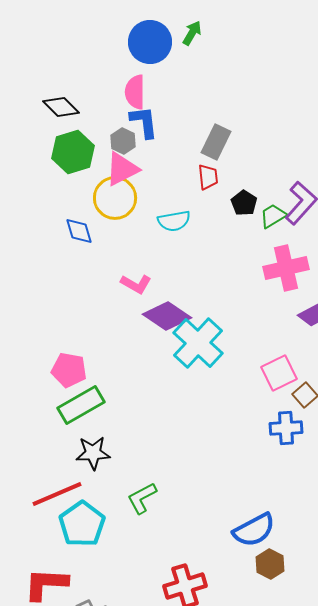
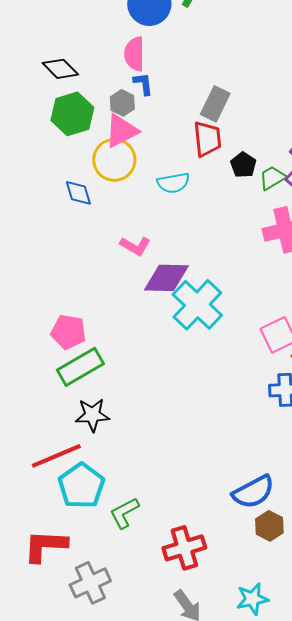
blue L-shape: (144, 122) -> (143, 84), size x0.7
red trapezoid: (208, 177) -> (207, 139), size x1.4
purple diamond: (167, 316) -> (166, 278), turned -33
green L-shape: (142, 498) -> (124, 513), moved

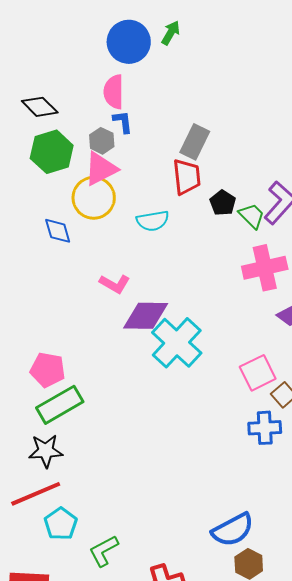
green trapezoid: (272, 178) -> (252, 216), turned 76
black star: (92, 415) -> (46, 451), moved
cyan pentagon: (81, 486) -> (61, 524), size x0.7

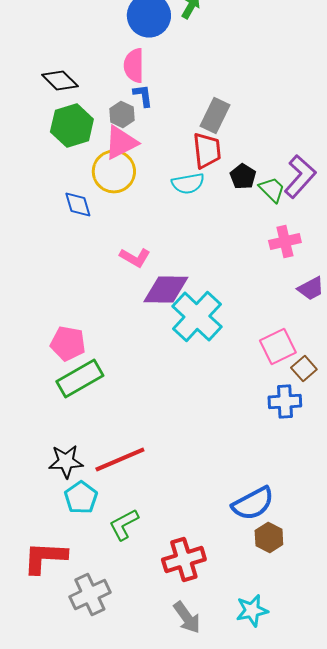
cyan semicircle: (153, 221) -> (188, 184), moved
pink cross: (265, 268) -> (285, 242), size x0.7
black star: (46, 451) -> (66, 462), moved
red line: (36, 494) -> (120, 460), moved

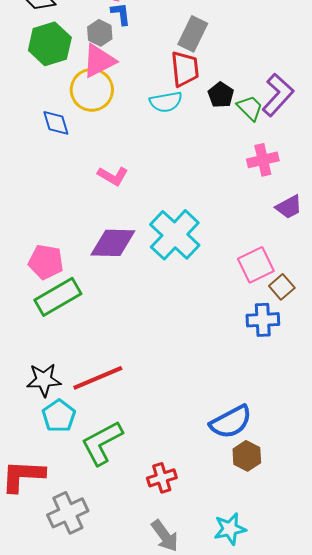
purple diamond: (166, 290) -> (113, 243), moved
green L-shape: (124, 524) -> (102, 443), size x1.4
red cross: (184, 560) -> (162, 478), size x0.7

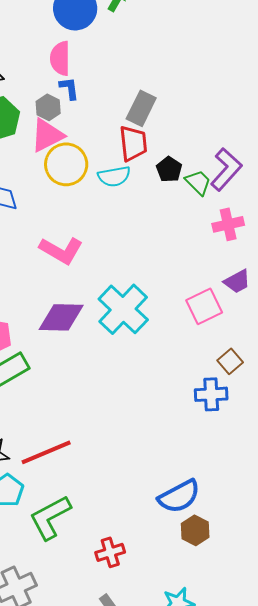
yellow circle: (92, 90) -> (66, 164), moved
pink cross: (263, 160) -> (228, 224), moved
pink L-shape: (113, 176) -> (61, 250), size x1.4
pink square: (256, 265) -> (204, 306), moved

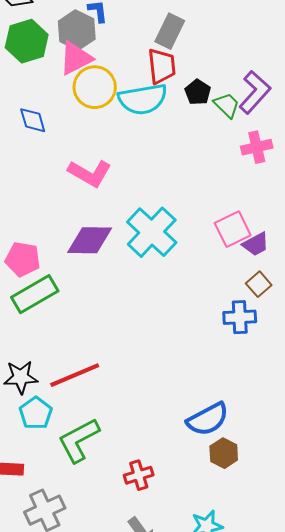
gray hexagon: (48, 107) -> (77, 30), size x1.5
cyan semicircle: (114, 176) -> (143, 99), size x1.5
purple trapezoid: (237, 281) -> (256, 244), moved

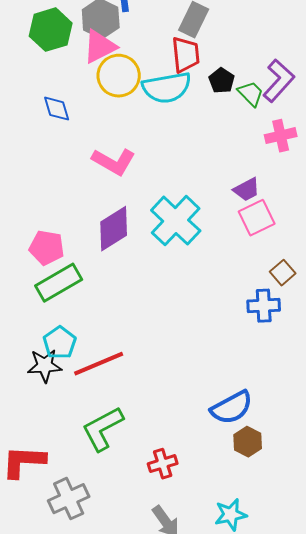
purple diamond: (90, 240) -> (114, 229), turned -33
purple trapezoid: (256, 244) -> (247, 190), moved
cyan pentagon: (36, 413) -> (60, 343), moved

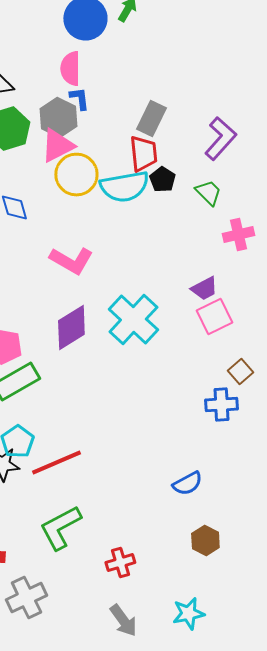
black pentagon: (222, 81) -> (162, 180), moved
purple L-shape: (279, 81) -> (220, 138), moved
blue semicircle: (232, 408) -> (187, 484), moved, size x0.7

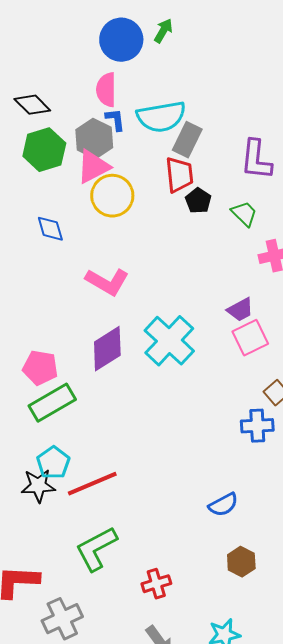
purple L-shape: (220, 138) -> (256, 160), turned 144
cyan semicircle: (124, 186) -> (161, 117), moved

